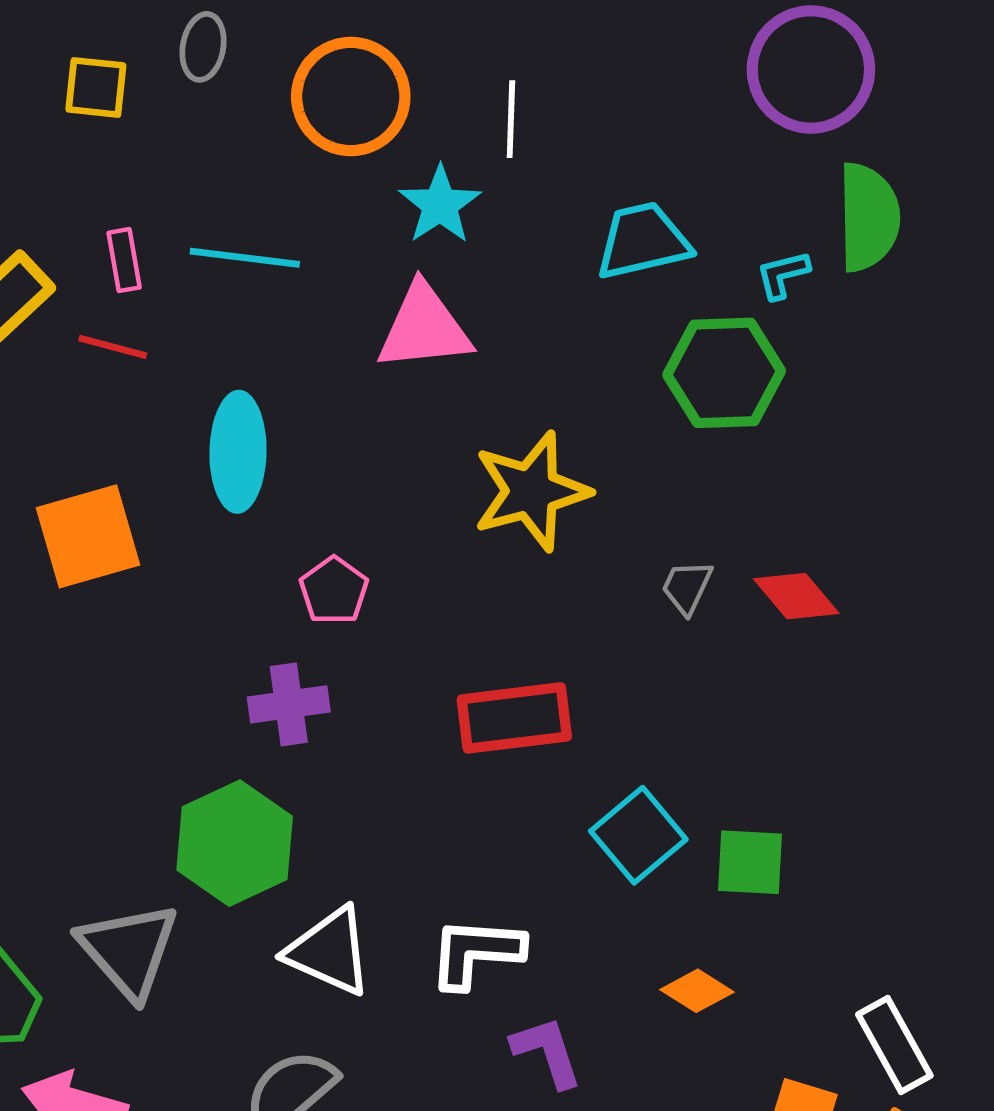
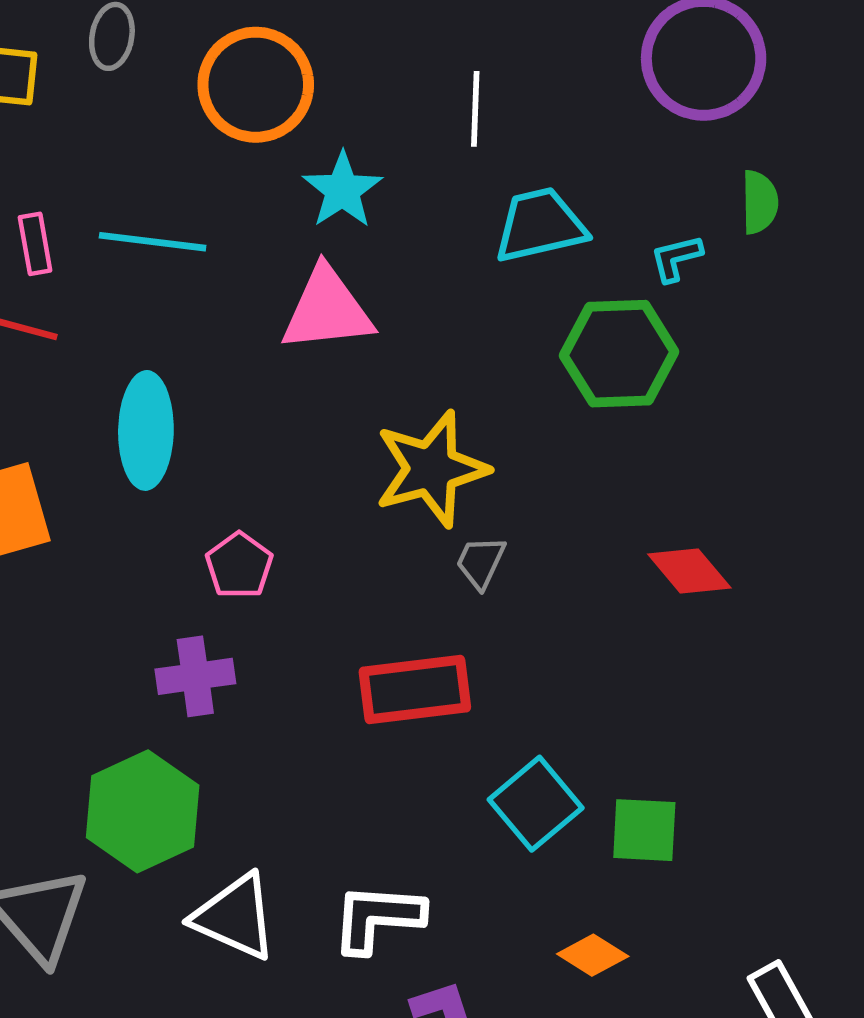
white line: (511, 119) -> (475, 109), moved
green semicircle: (868, 217) -> (760, 202), size x0.6
gray trapezoid: (687, 587) -> (481, 562), moved

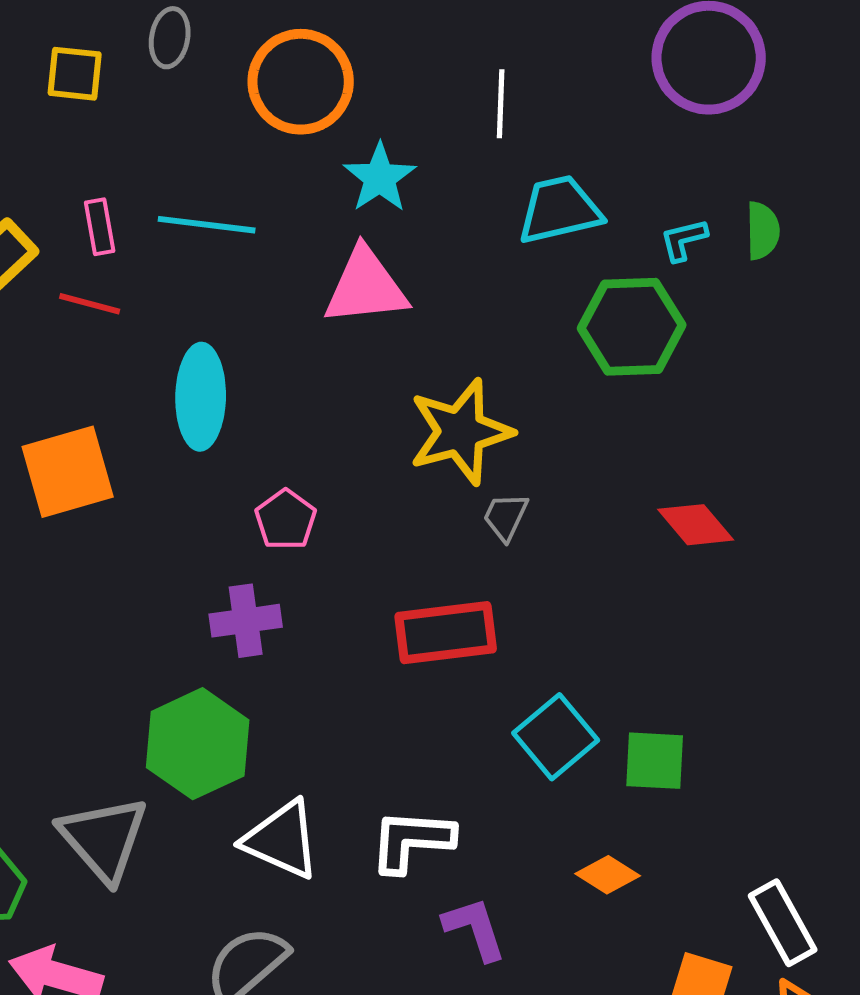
green semicircle: (760, 202) -> (763, 231), moved

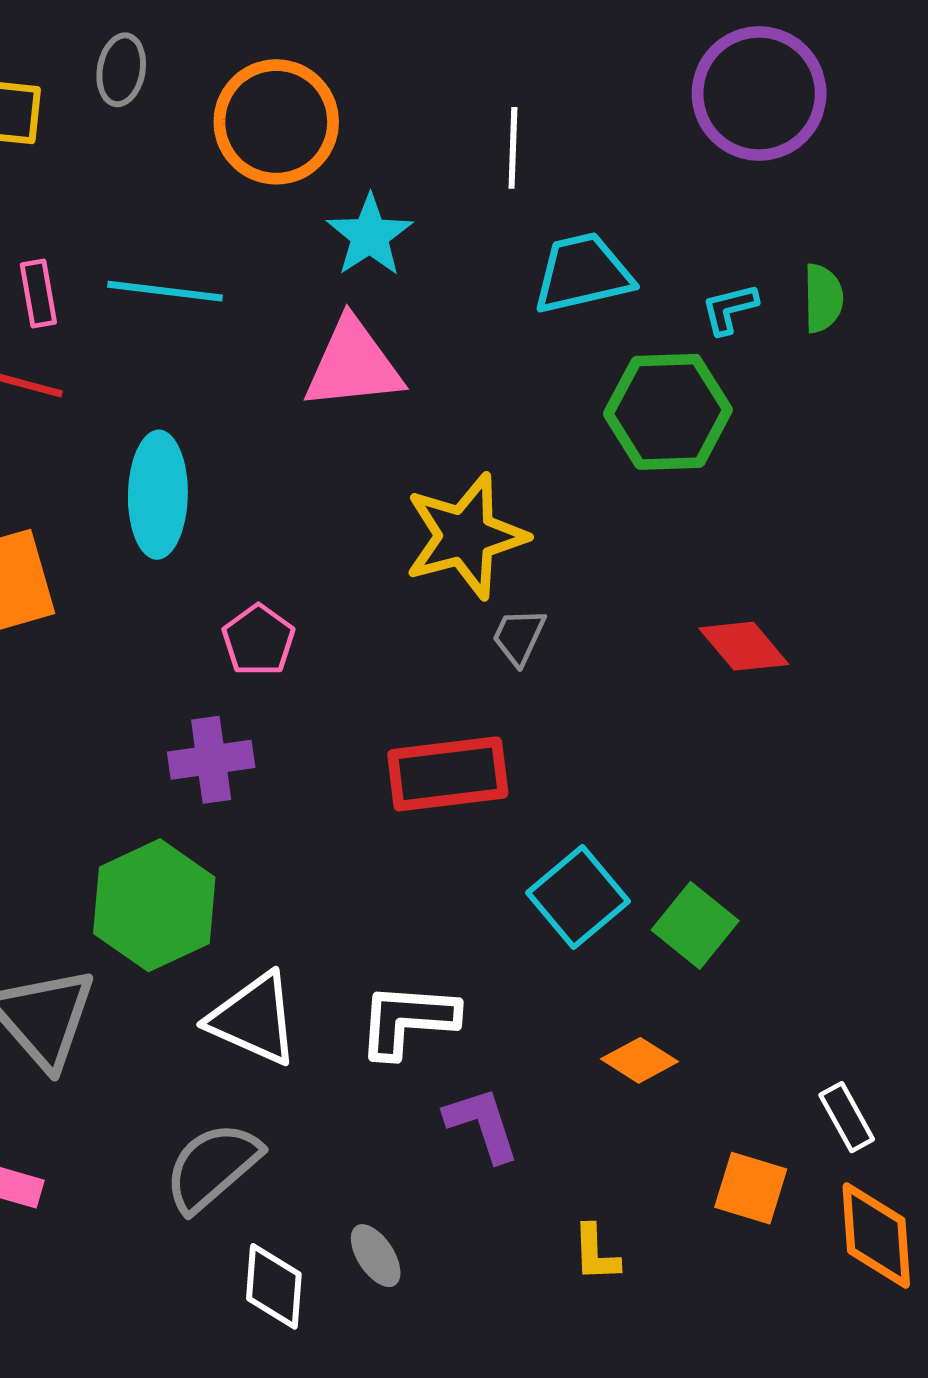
green square: (655, 761) -> (695, 925), turned 36
white rectangle: (783, 923) -> (847, 1117), size x0.7

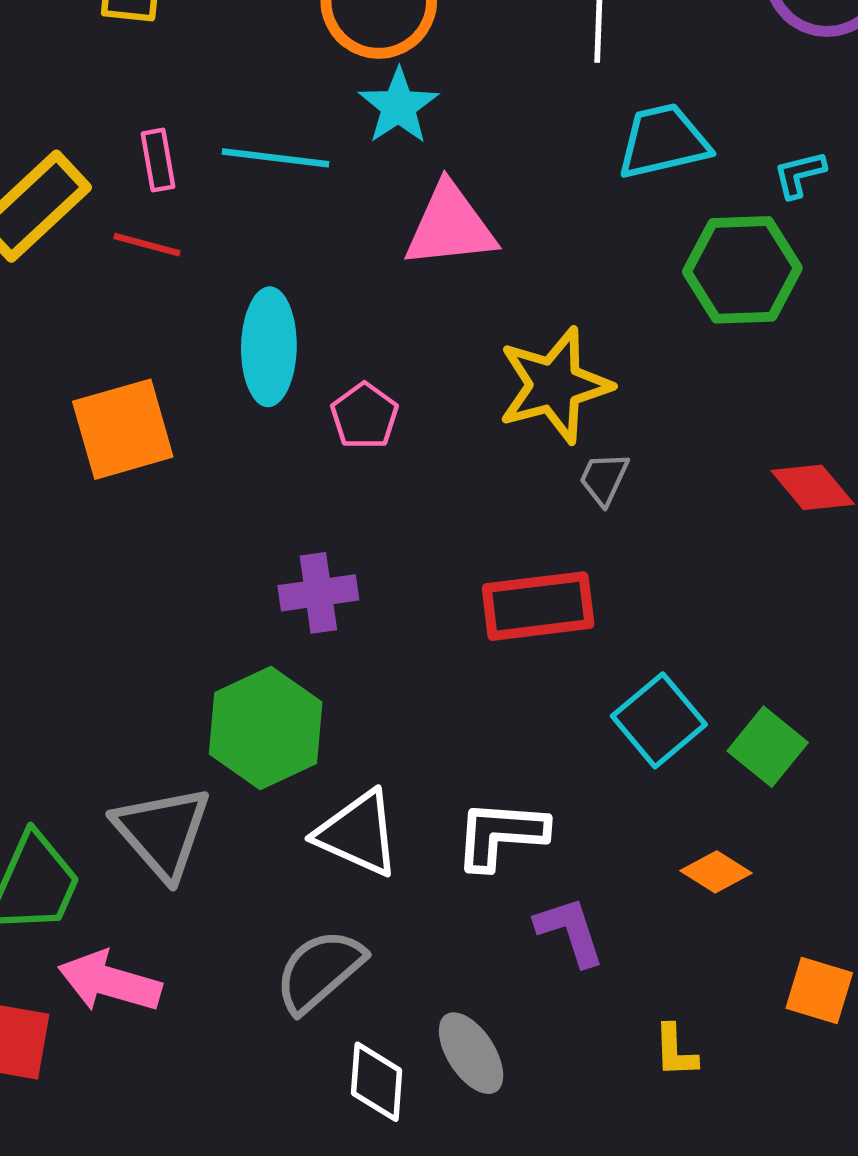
cyan star: (370, 235) -> (399, 106), moved
pink pentagon: (258, 640) -> (364, 416), moved
gray ellipse: (376, 1256) -> (471, 1053), size x1.4

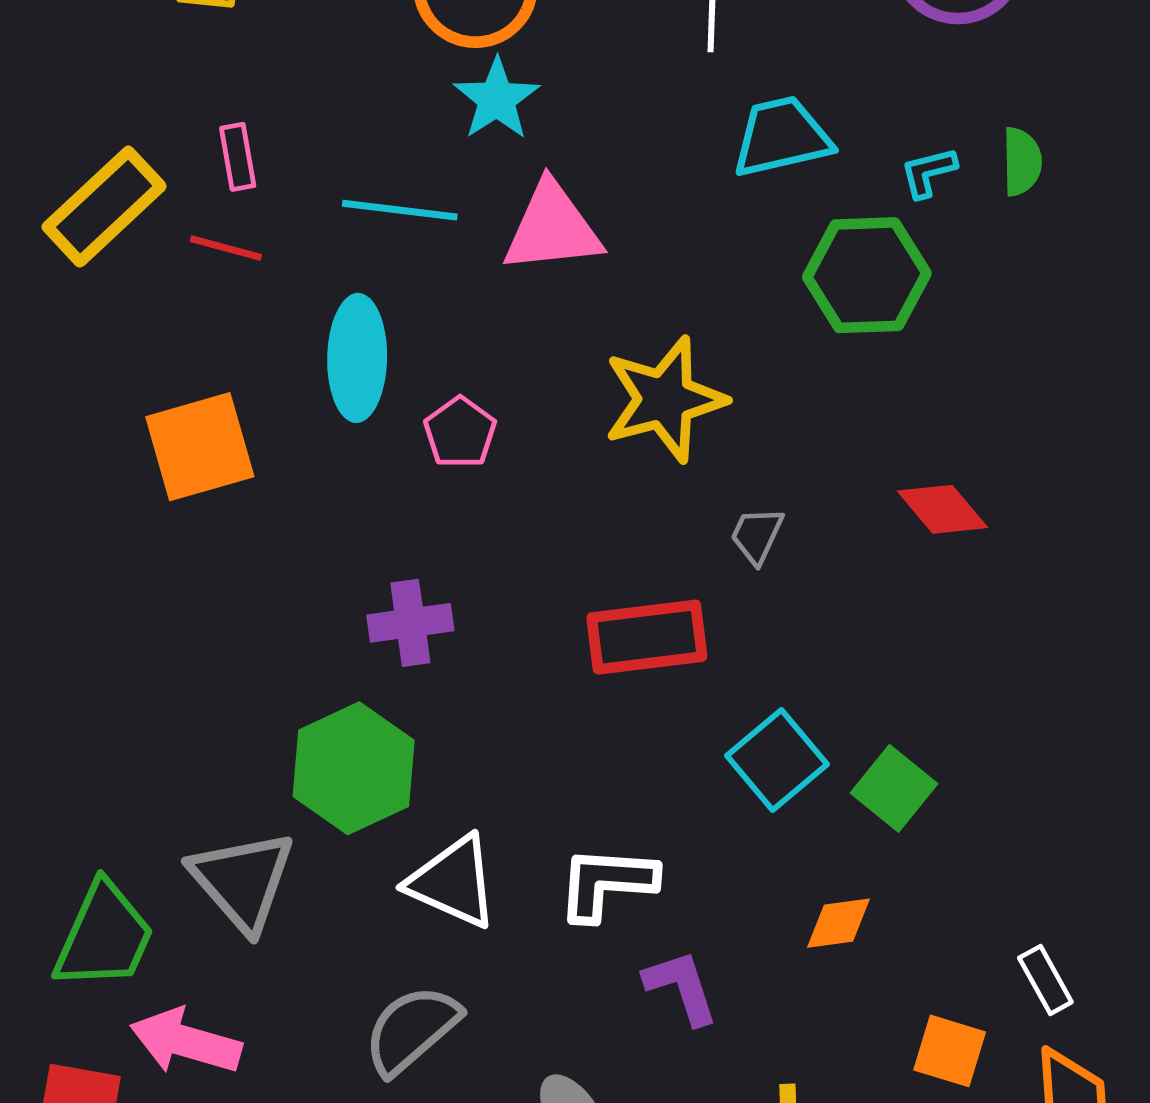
cyan line: (276, 158) -> (400, 210), moved
gray trapezoid: (604, 479) -> (757, 535), moved
orange diamond: (716, 872) -> (838, 923), turned -40

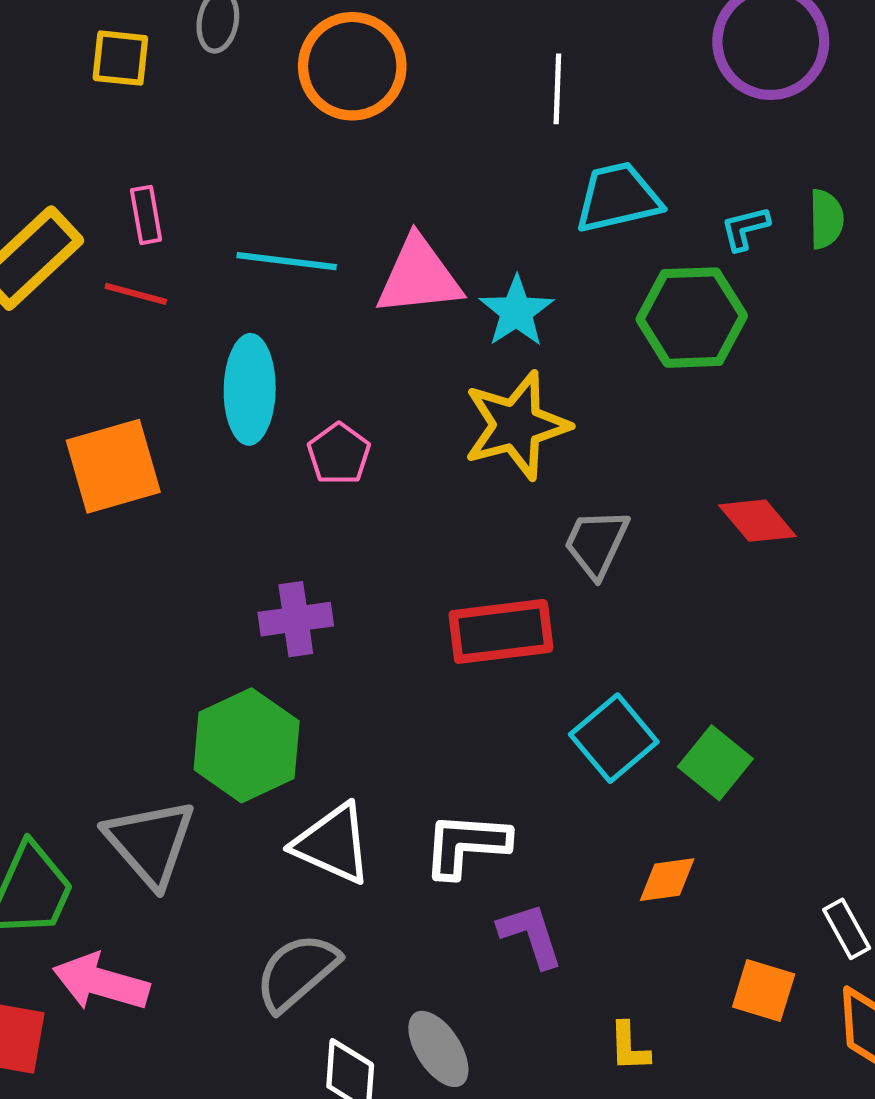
cyan star: (497, 99) -> (516, 311), moved
gray trapezoid: (757, 535) -> (596, 543), size x1.4

